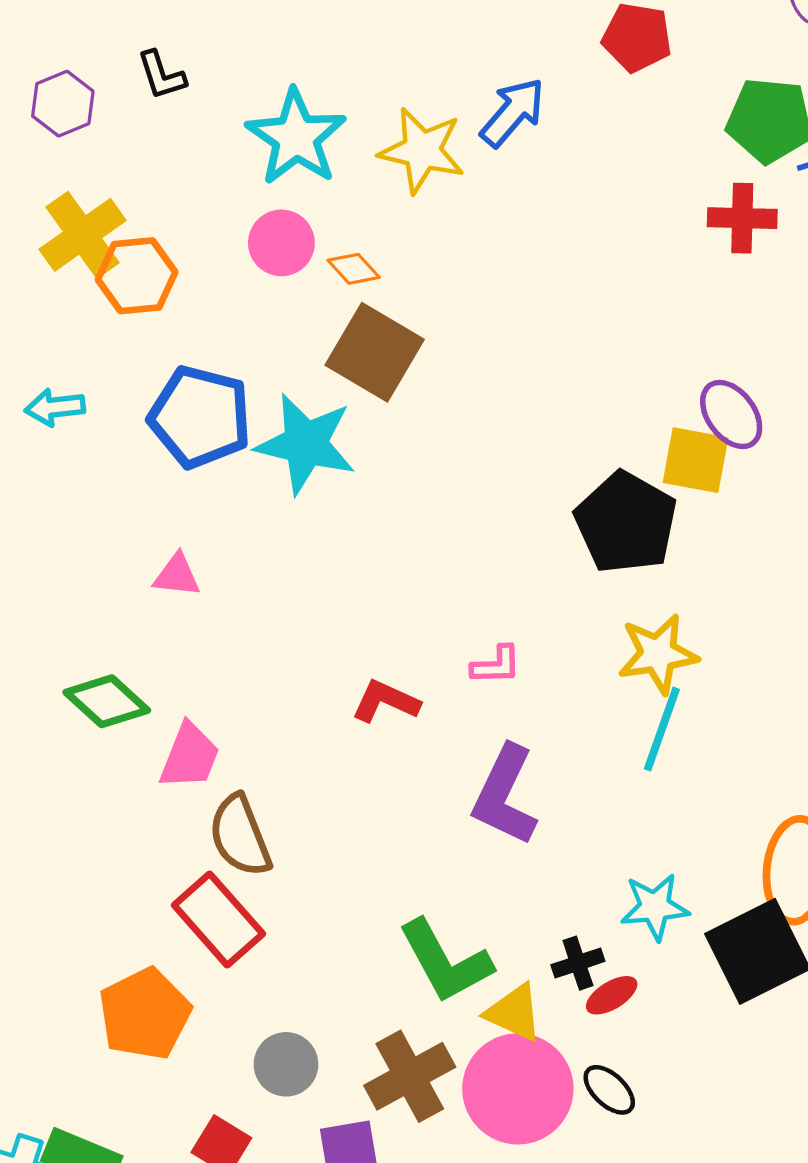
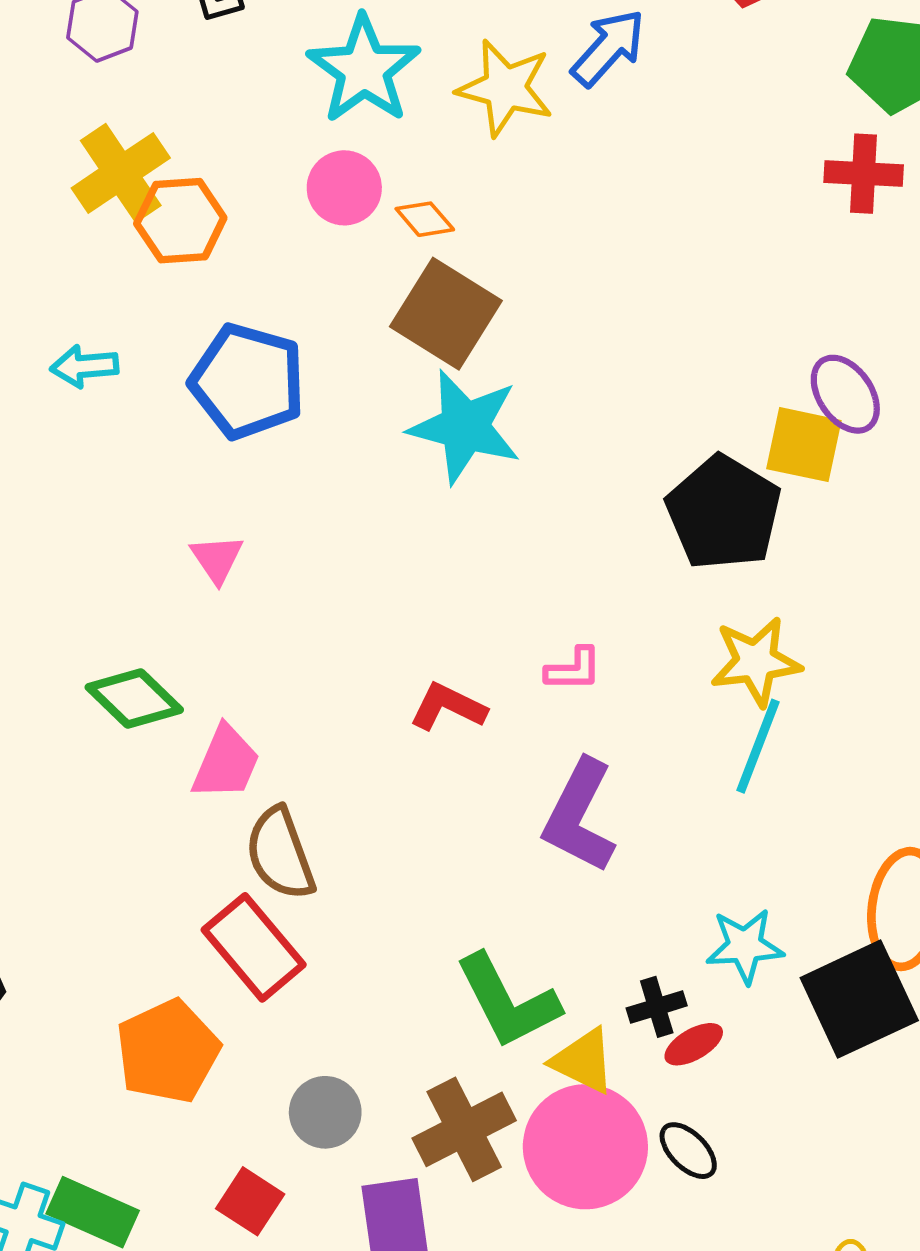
cyan star: (306, 444) -> (465, 427), moved
pink triangle: (177, 575) -> (217, 559), turned 48

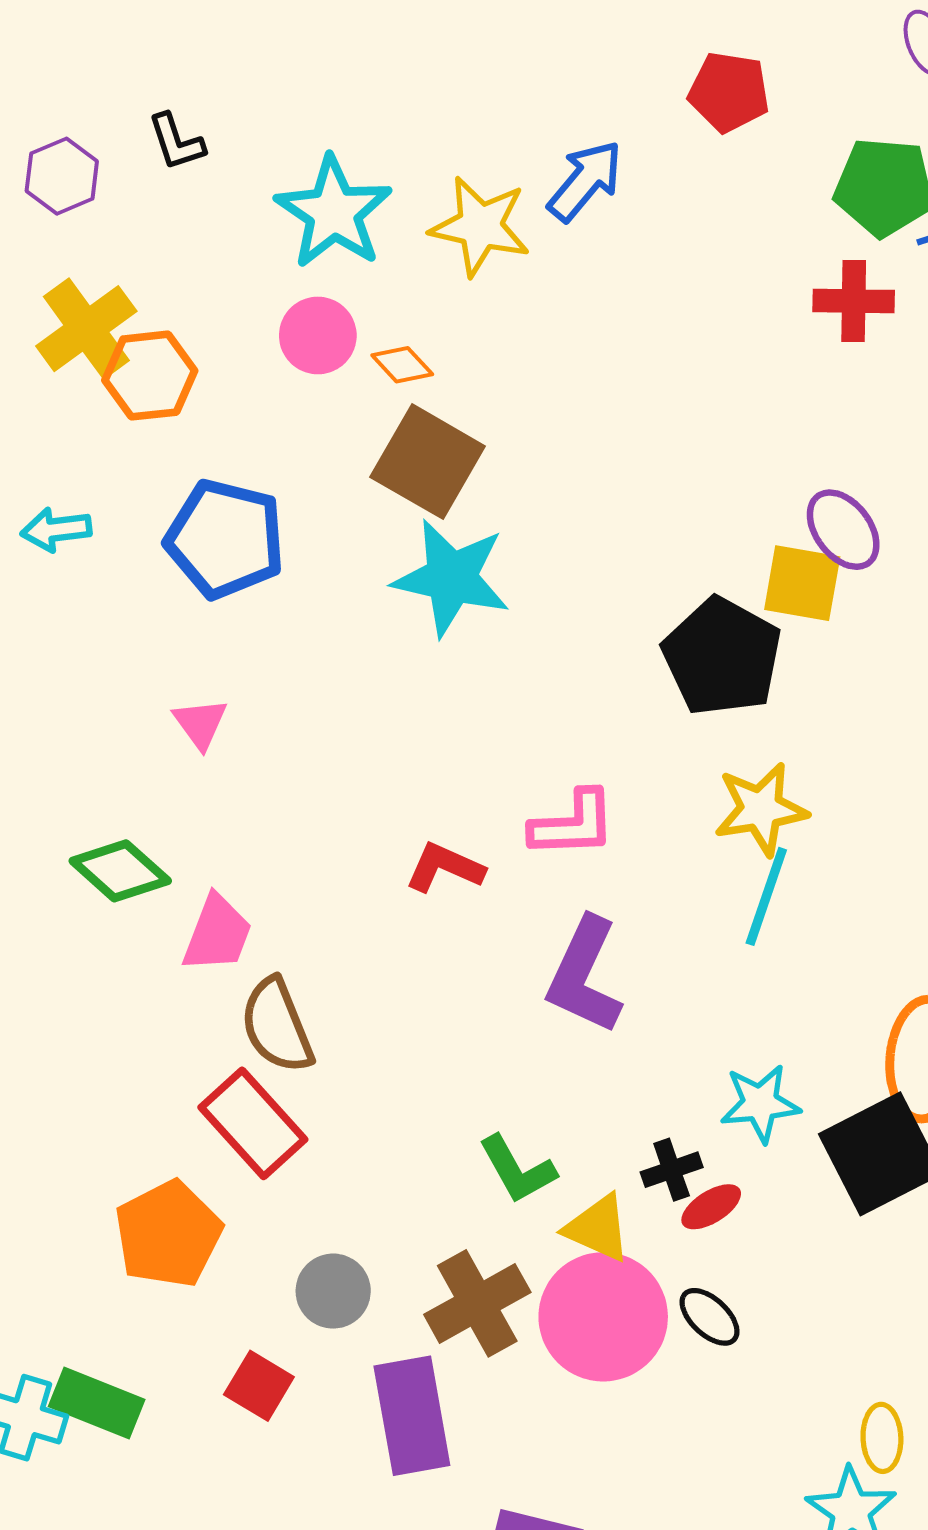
pink L-shape: (574, 669) -> (573, 824), size x1.5
green L-shape: (508, 1001) -> (517, 1169), size x0.7

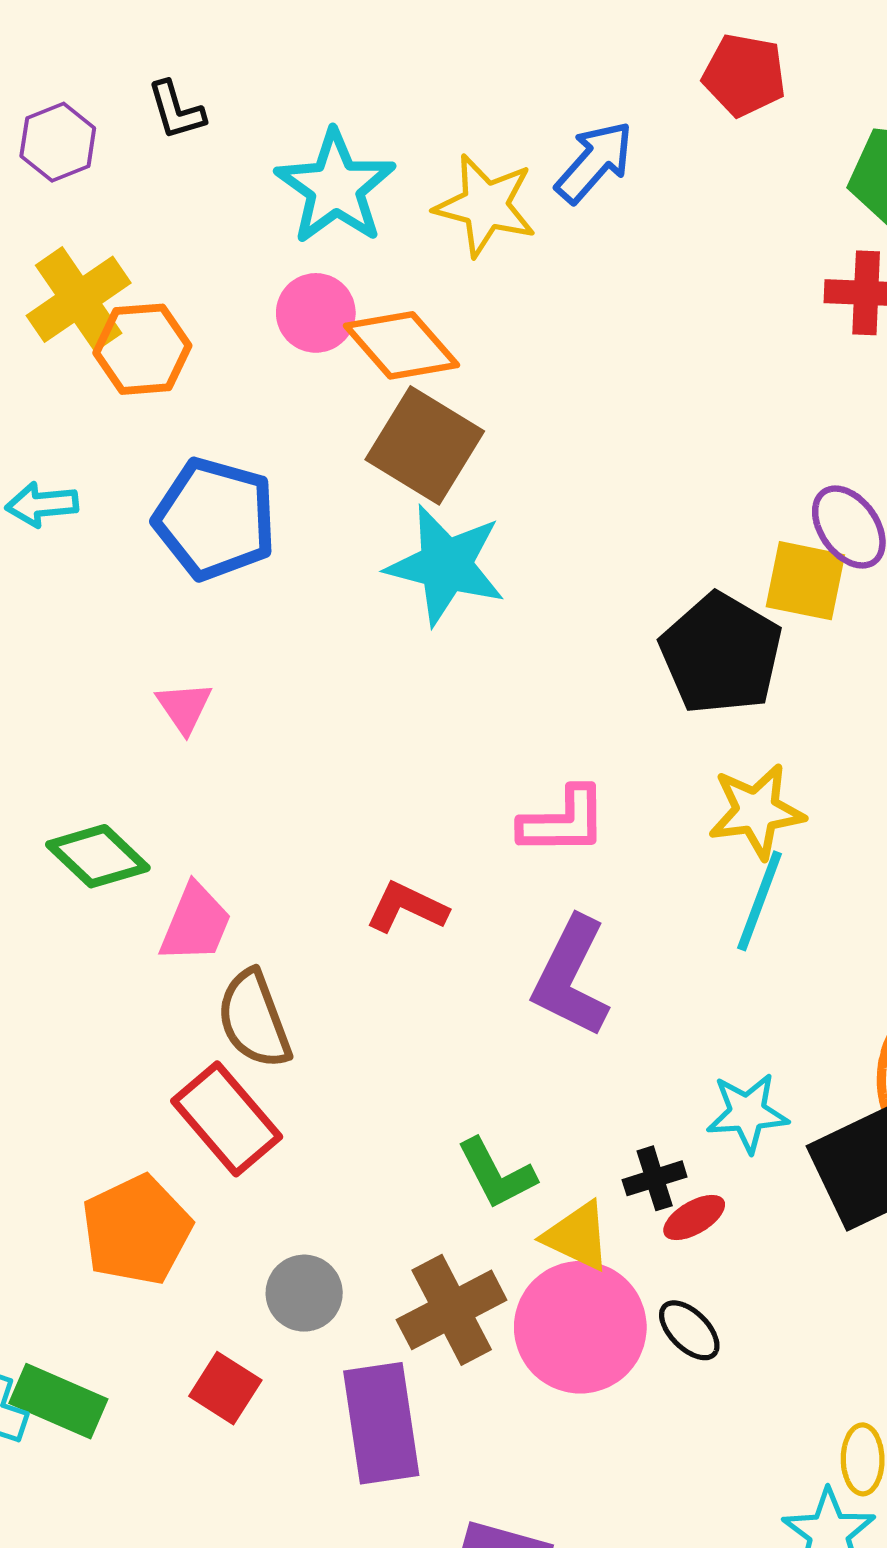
orange diamond: (402, 365) -> (401, 345), size x1.8
red L-shape: (445, 868) -> (407, 907), moved

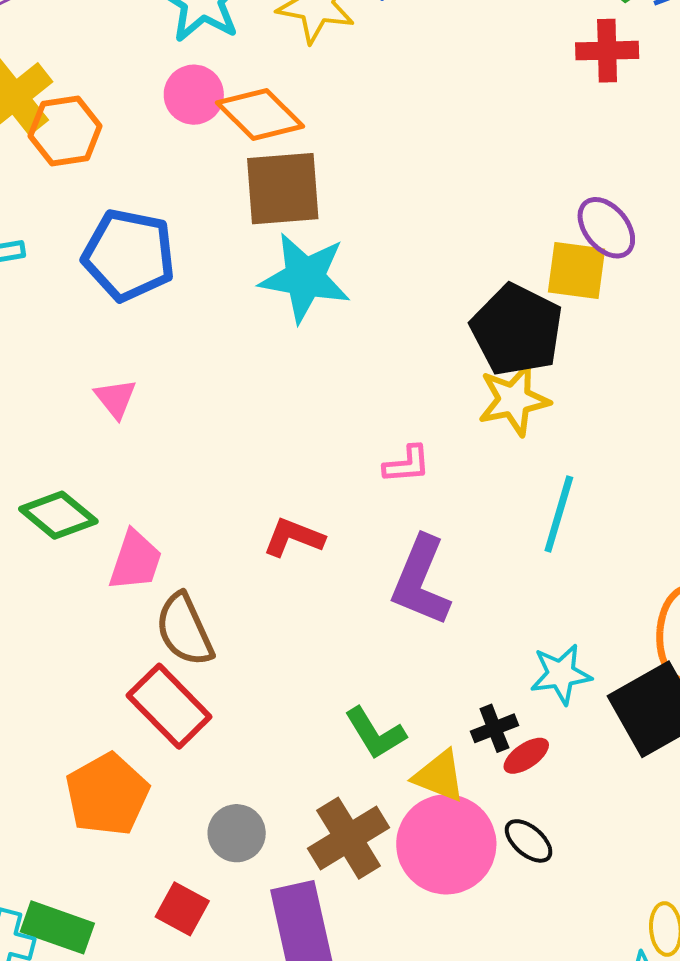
brown square: (425, 445) -> (283, 189), turned -32
yellow star: (756, 811) -> (514, 400), moved
pink L-shape: (563, 821) -> (407, 464), size x0.7

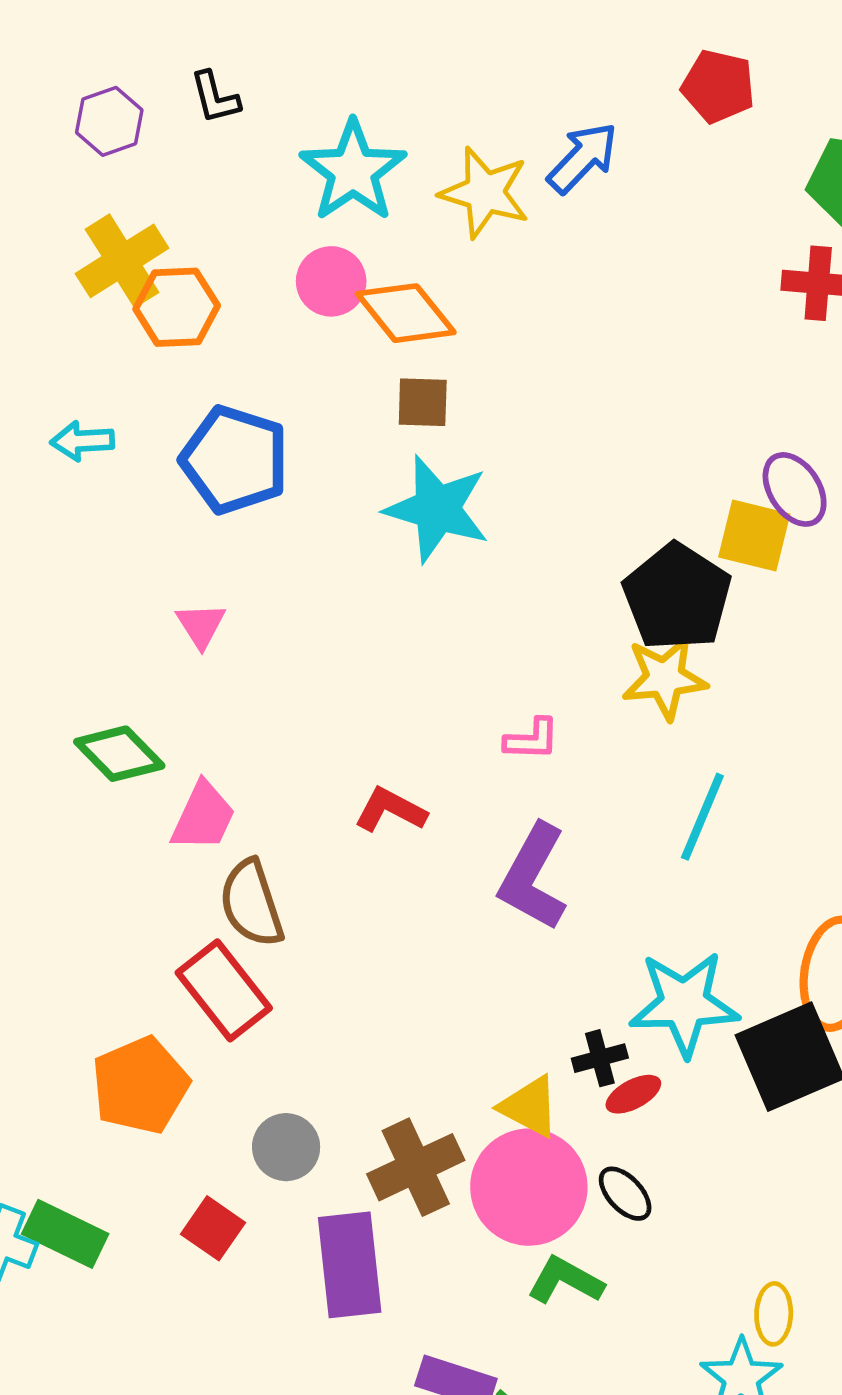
brown square: (283, 189) -> (423, 402), size x0.6
cyan star: (561, 674) -> (684, 1004), size x1.5
green L-shape: (375, 733) -> (565, 1280), moved, turned 144

